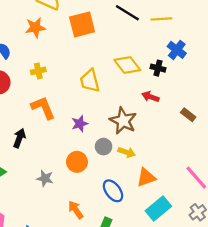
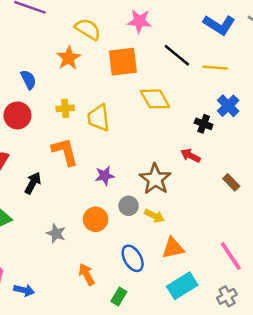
orange star: (35, 28) -> (69, 58), turned -30
yellow diamond: (127, 65) -> (155, 99), moved
yellow trapezoid: (90, 81) -> (99, 118), moved

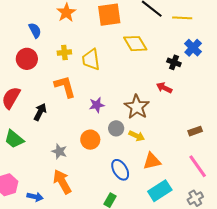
brown rectangle: (231, 182) -> (195, 131), moved, turned -64
orange arrow: (87, 274) -> (62, 182), moved, size x1.4

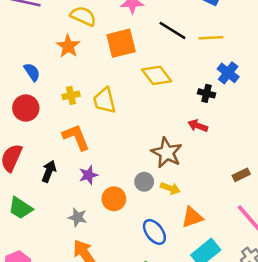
purple star: (97, 105) -> (88, 175), moved

